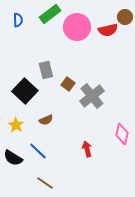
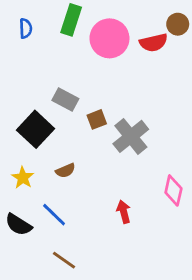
green rectangle: (50, 14) -> (71, 20), turned -35
gray rectangle: (46, 70) -> (65, 99), turned -48
brown square: (68, 84) -> (97, 119), turned 32

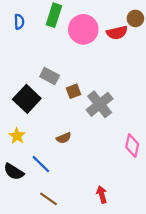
brown semicircle: (65, 171) -> (64, 138), moved
red arrow: (124, 212) -> (102, 194), moved

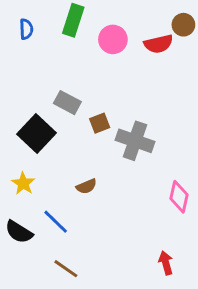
pink circle: (83, 29) -> (113, 39), size x0.7
gray cross: (100, 104) -> (135, 141), turned -32
red arrow: (102, 194) -> (166, 263), moved

